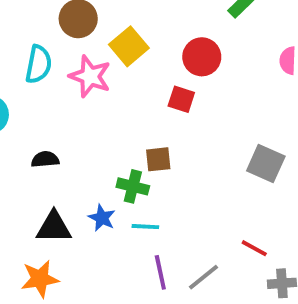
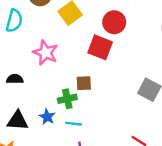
pink star: (90, 76) -> (45, 53), moved
red square: (181, 99) -> (100, 47), size x1.5
green cross: (133, 186) -> (67, 99), turned -30

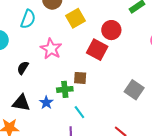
black semicircle: (15, 79) -> (23, 68), turned -64
cyan line: (73, 124) -> (79, 112), moved, turned 40

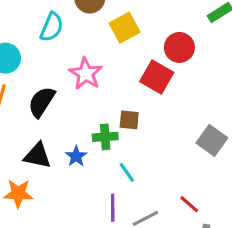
black semicircle: (23, 68) -> (42, 102), size x1.5

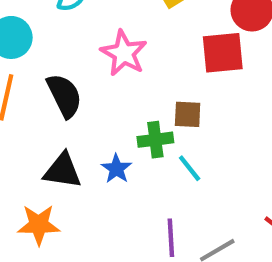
red square: (157, 77) -> (223, 53), turned -32
black semicircle: (42, 102) -> (64, 96), turned 124
cyan line: (127, 172) -> (190, 168), moved

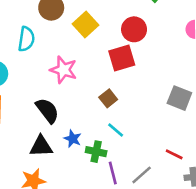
black semicircle: (64, 96) -> (47, 110), moved
brown square: (188, 114) -> (108, 98), turned -30
green cross: (155, 140) -> (96, 152), moved, turned 30

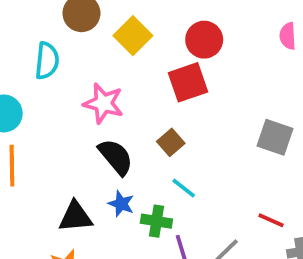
black semicircle: (47, 110) -> (116, 157), moved

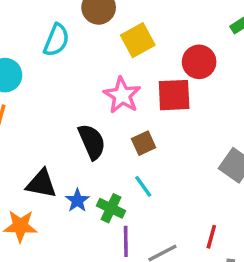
pink star: (103, 103) -> (122, 95), moved
blue star: (121, 204) -> (77, 200), moved
red line: (271, 220) -> (211, 237), turned 65

